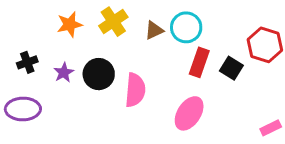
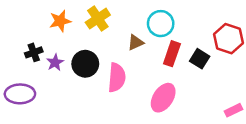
brown triangle: (154, 30) -> (136, 42), moved
black cross: (27, 62) -> (34, 52), moved

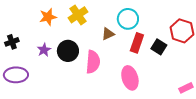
black cross: (34, 52) -> (12, 42), moved
pink ellipse: (163, 98) -> (130, 78), turned -50

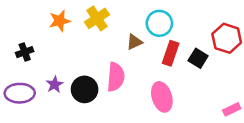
black cross: (12, 42) -> (25, 52), moved
purple star: (44, 50) -> (55, 84), moved
black circle: (68, 51) -> (85, 89), moved

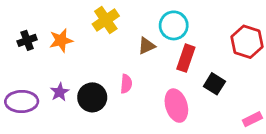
orange star: (60, 21) -> (61, 40), moved
black cross: (25, 52) -> (27, 40), moved
black square: (198, 58) -> (214, 84), moved
pink semicircle: (116, 77) -> (126, 84), size x0.6

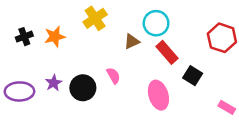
red rectangle: (186, 58) -> (167, 52), turned -60
pink semicircle: (126, 84) -> (113, 76), turned -35
pink rectangle: (252, 119) -> (227, 107), turned 56

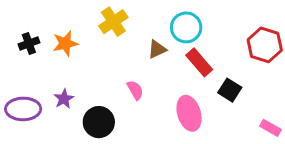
black circle: (83, 88) -> (99, 122), moved

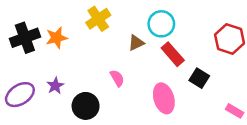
black cross: (29, 43) -> (25, 38), size x1.6
purple ellipse: (23, 109) -> (20, 95), turned -32

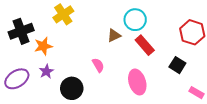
yellow cross: (98, 19) -> (63, 14), moved
orange star: (57, 38) -> (43, 46), moved
black square: (199, 78) -> (177, 65), moved

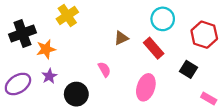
cyan circle: (135, 20) -> (163, 19), moved
pink ellipse: (137, 82) -> (146, 87), turned 35

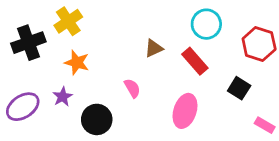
yellow cross: (67, 16) -> (68, 21), moved
orange star: (46, 49) -> (77, 63), moved, turned 30

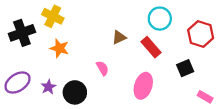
yellow cross: (68, 21) -> (53, 16), turned -30
black square: (239, 88) -> (185, 68), turned 35
purple star: (63, 97) -> (48, 87), moved

